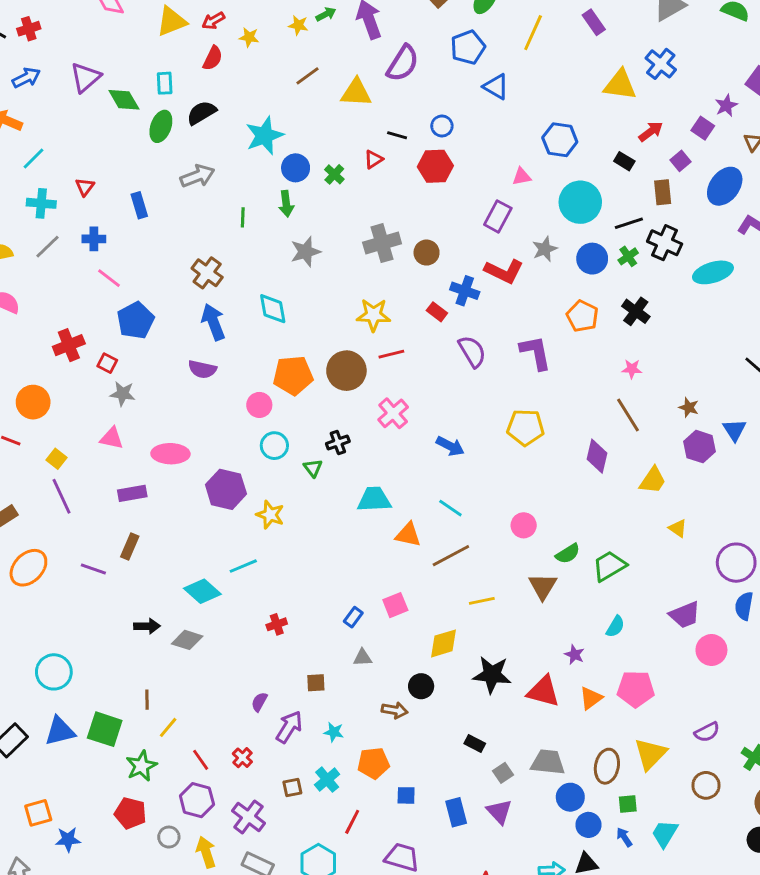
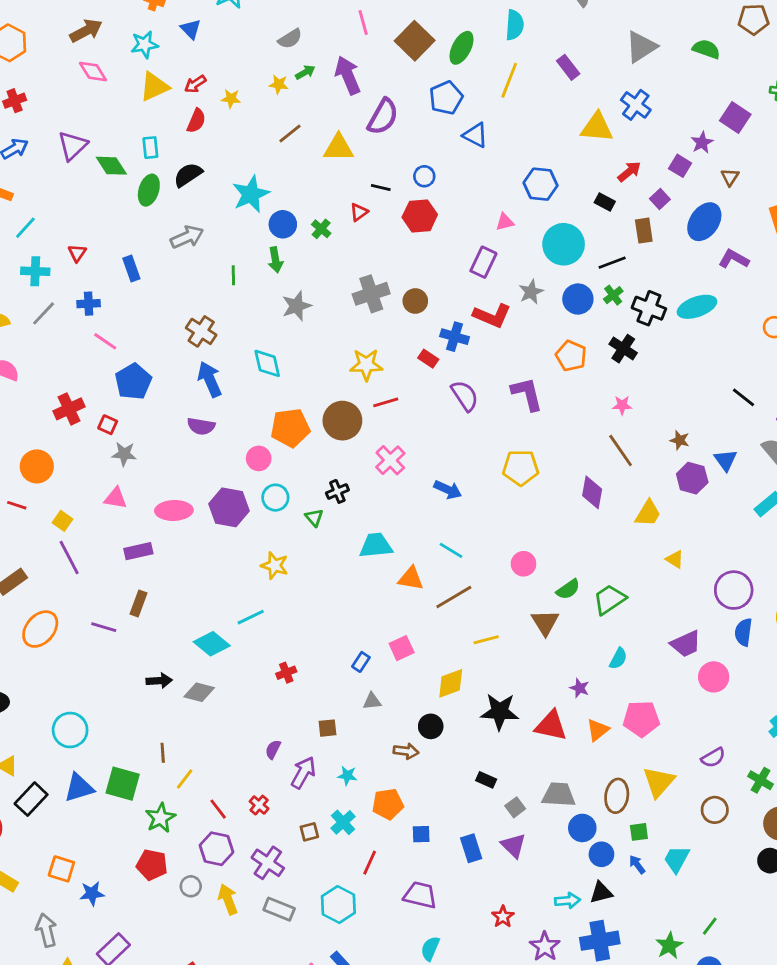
black cross: (665, 243) -> (649, 308), moved
purple hexagon: (226, 489) -> (229, 507), moved
orange square: (38, 813) -> (61, 869), turned 36

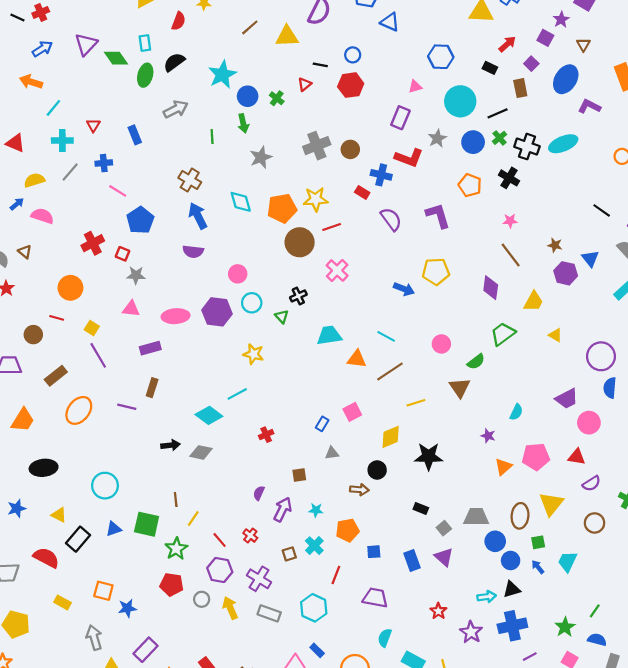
orange pentagon: (290, 428) -> (282, 208), moved
blue arrow: (448, 490) -> (404, 289), moved
green trapezoid: (609, 599) -> (503, 334), moved
red triangle: (551, 726) -> (577, 457), moved, size x0.7
blue triangle: (79, 788) -> (114, 529), size x0.7

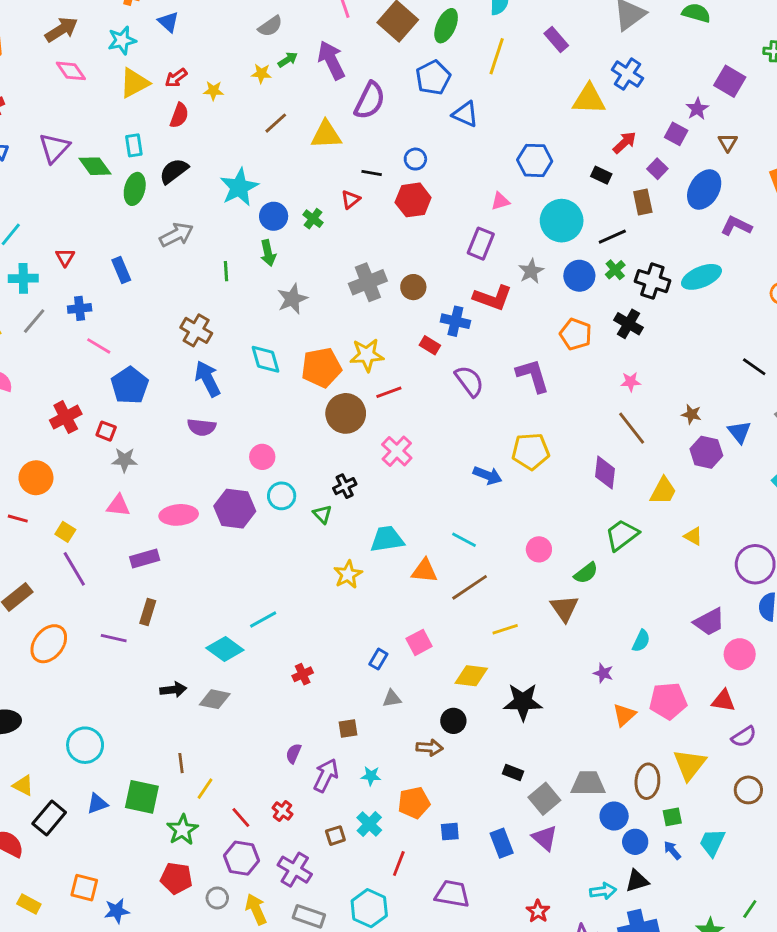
yellow star: (254, 354) -> (348, 574), moved, turned 30
yellow diamond: (391, 437) -> (471, 676), turned 30
gray square: (444, 528) -> (544, 799), size x1.5

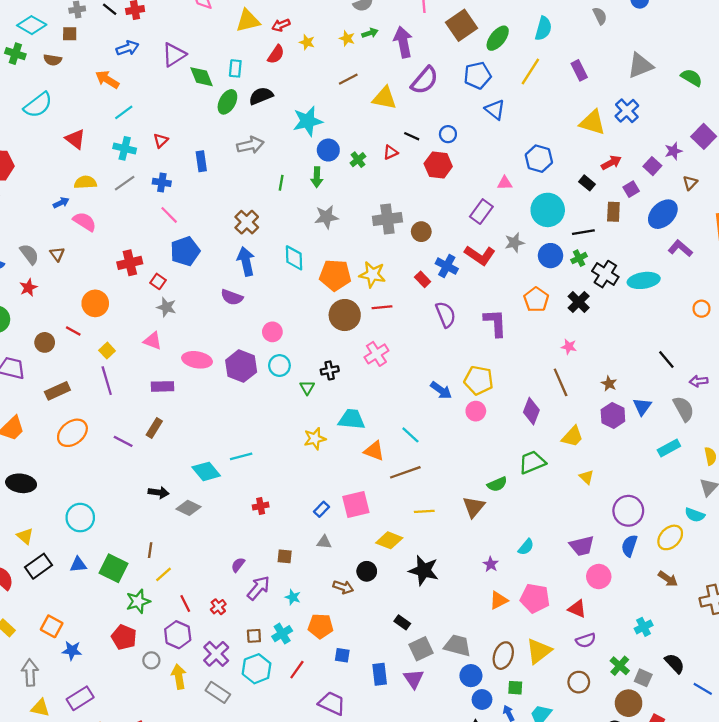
pink circle: (539, 549) -> (476, 411), moved
pink square: (419, 642) -> (356, 505), size x1.4
cyan hexagon: (369, 908) -> (257, 669), moved

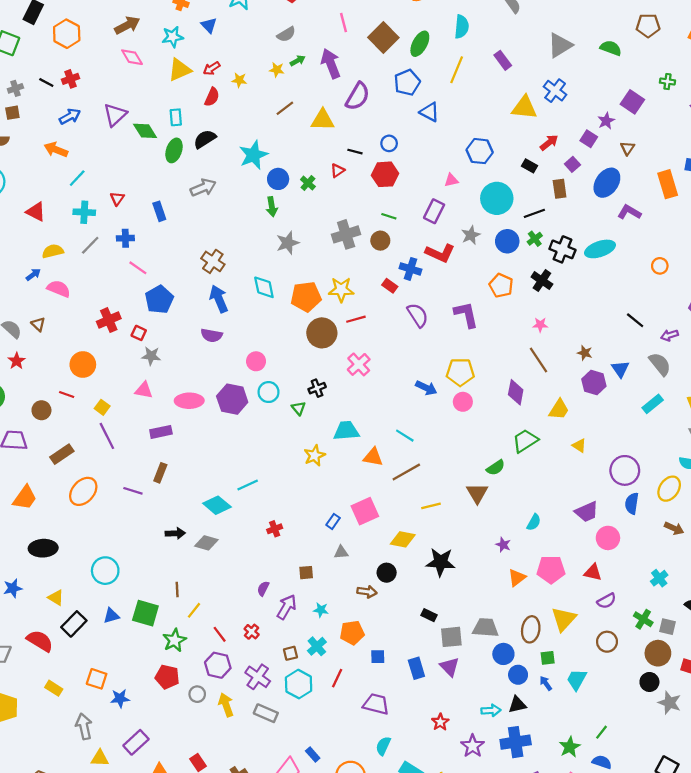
green line: (281, 183) -> (389, 216), moved, turned -72
gray square: (421, 649) -> (451, 637), turned 30

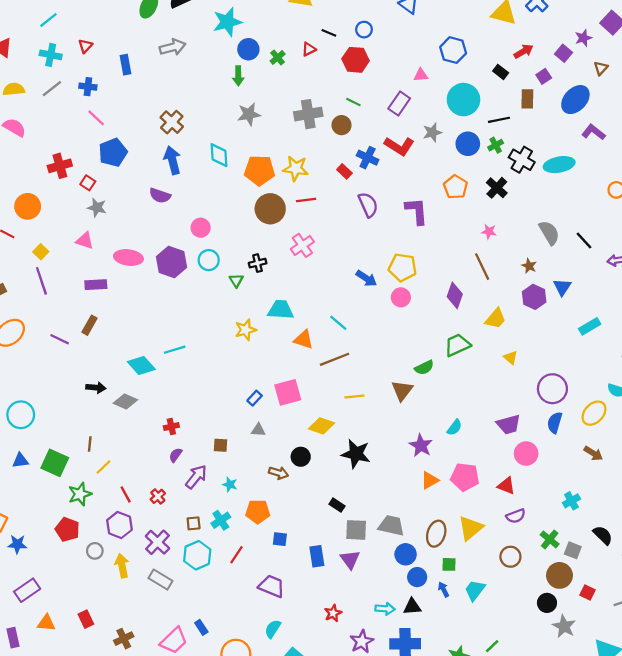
gray semicircle: (660, 364) -> (549, 233), moved
red cross: (275, 529) -> (171, 427), moved
purple star: (503, 545) -> (421, 445), size x1.5

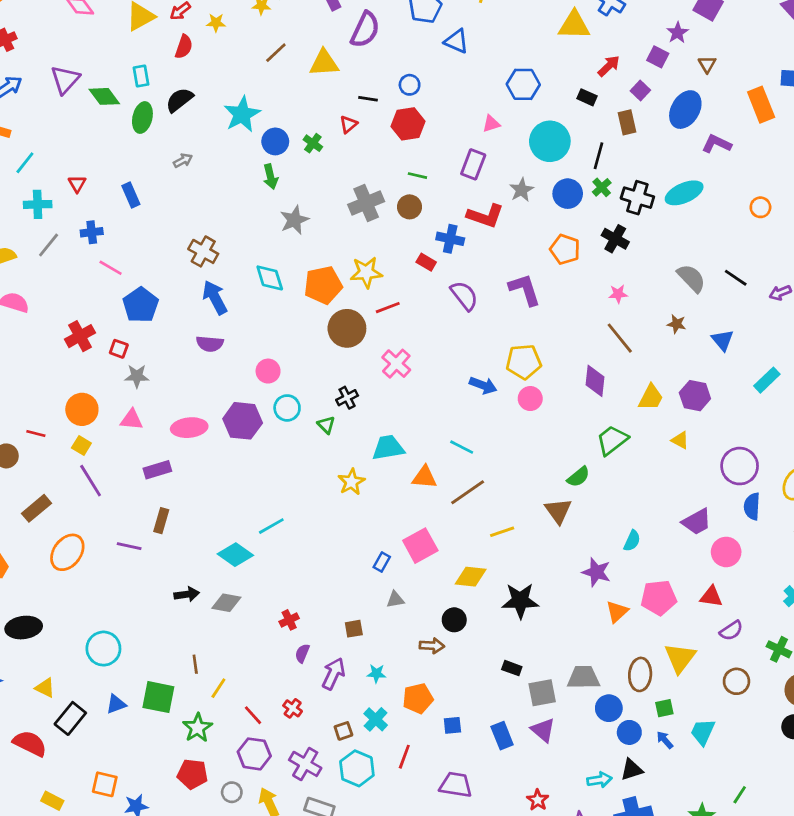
gray arrow: (173, 47) -> (183, 161), size x0.6
black line: (499, 120) -> (598, 156), turned -50
orange circle: (28, 206) -> (82, 409), moved
purple hexagon: (534, 297) -> (695, 396), moved

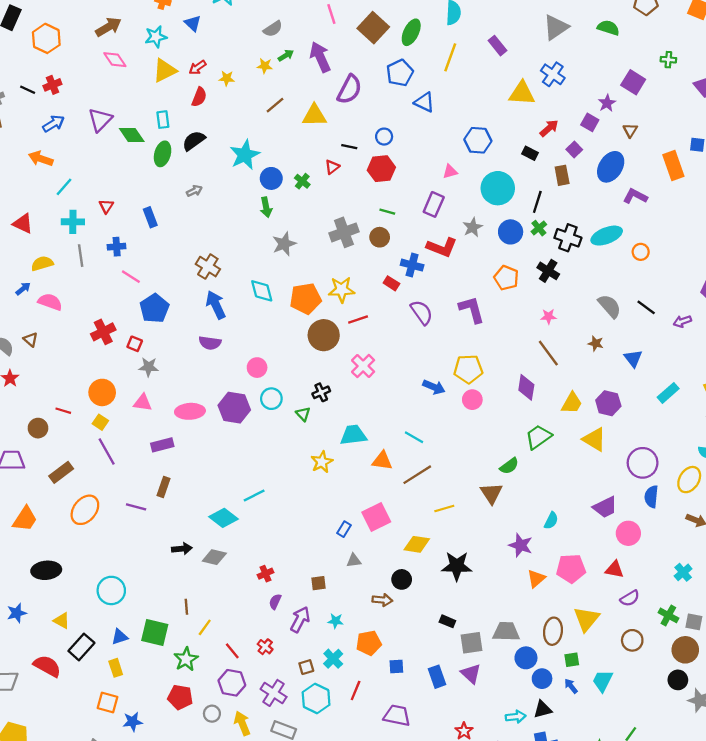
orange circle: (760, 207) -> (641, 252), moved
gray line: (49, 245) -> (81, 256), turned -50
yellow triangle: (680, 440) -> (594, 439), size x1.6
yellow rectangle: (52, 801) -> (116, 668), moved, turned 42

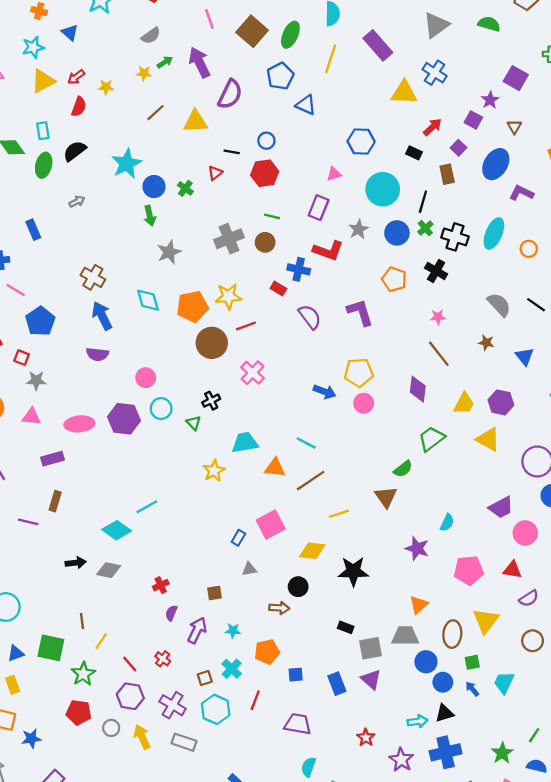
purple rectangle: (498, 46) -> (378, 45), size x1.5
cyan ellipse: (607, 236) -> (494, 233), turned -44
orange triangle: (536, 579) -> (419, 605), moved

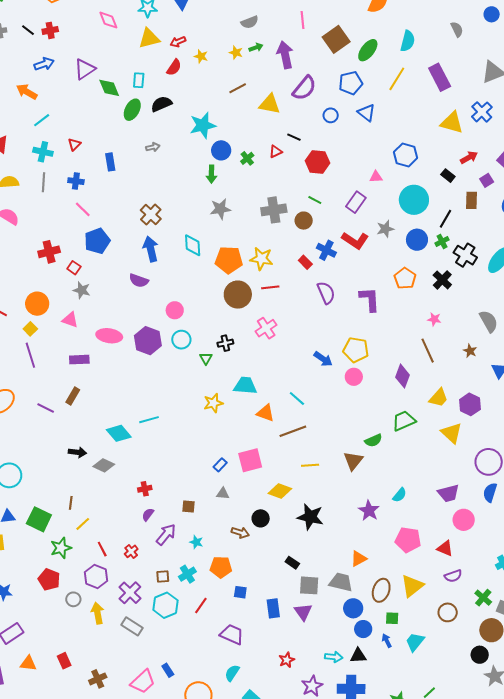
blue circle: (266, 141) -> (331, 115), moved

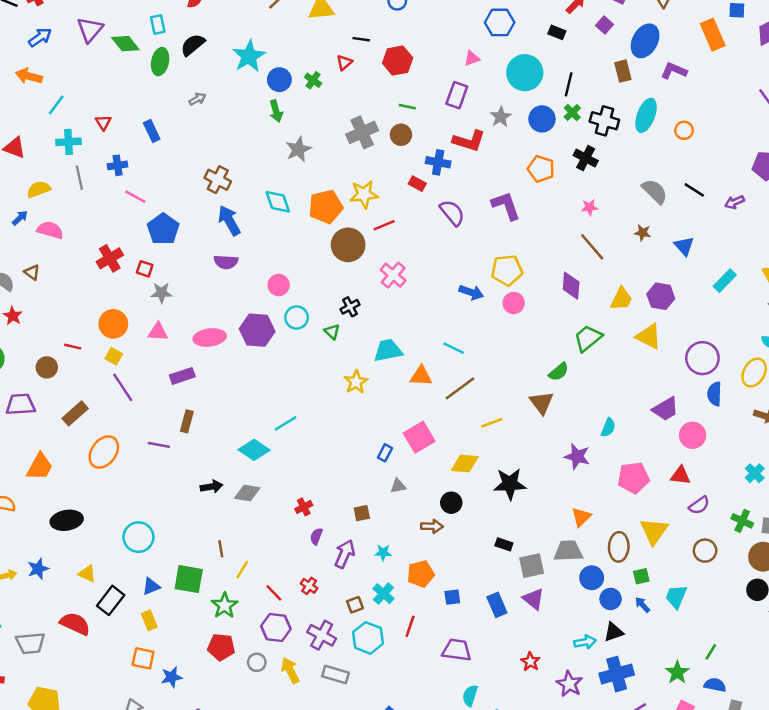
brown rectangle: (471, 200) -> (623, 71), moved

